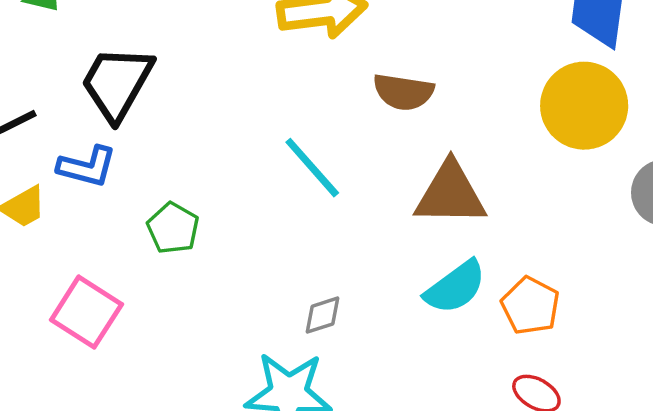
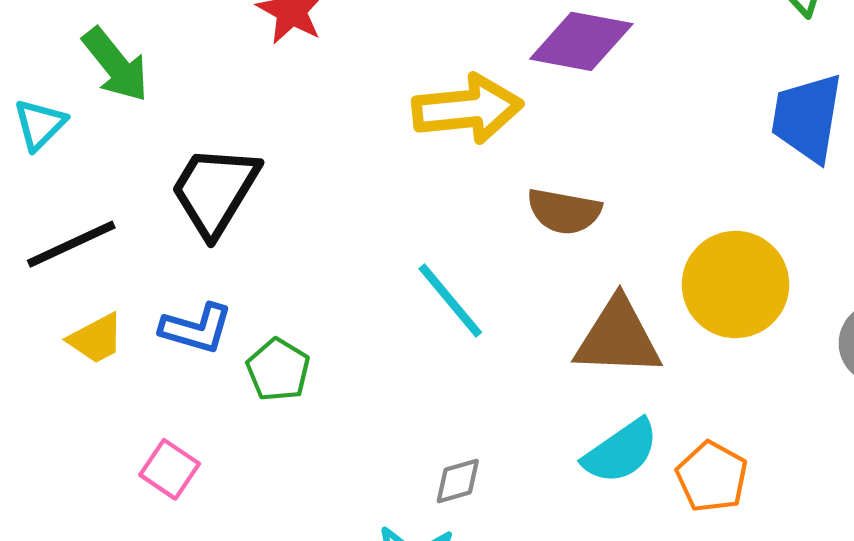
yellow circle: (584, 106) -> (735, 285), moved
blue L-shape: (87, 167) -> (196, 328), moved
pink square: (86, 312) -> (170, 469), size x0.7

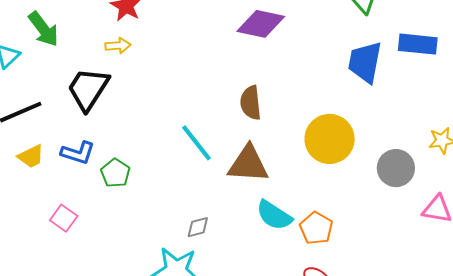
yellow arrow: (467, 109) -> (118, 46), moved, size x0.5
brown semicircle: (564, 211) -> (251, 103), turned 72
brown triangle: (618, 337) -> (248, 164), moved
cyan semicircle: (621, 451) -> (274, 215), turned 66

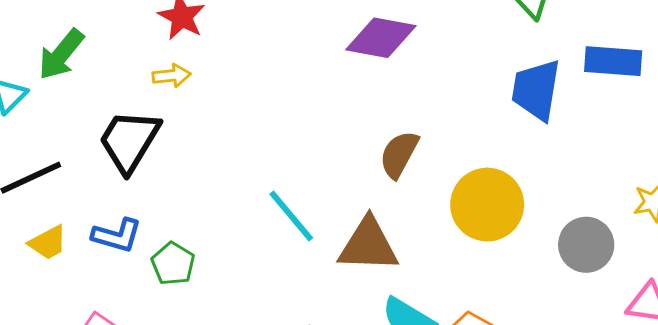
green arrow: (43, 29) -> (61, 54), turned 78
brown semicircle: (251, 103) -> (399, 154), moved, turned 36

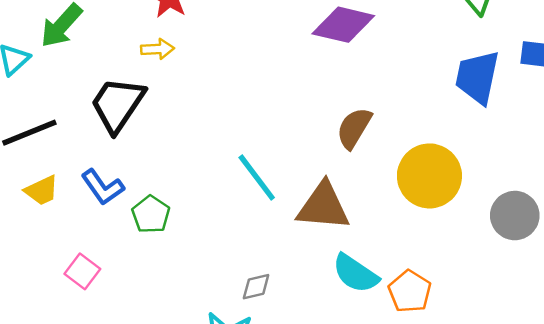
blue L-shape: (117, 235) -> (103, 187), turned 36

